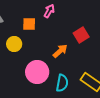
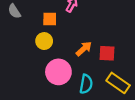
red square: (81, 35) -> (107, 53), moved, turned 35
yellow circle: (14, 44) -> (44, 41), moved

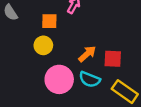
cyan semicircle: (86, 84) -> (90, 79), moved, turned 102

